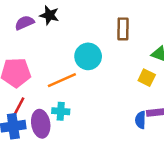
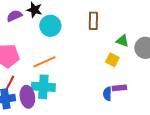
cyan circle: (88, 56) -> (50, 26), moved
cyan cross: (61, 111) -> (43, 87), size x1.6

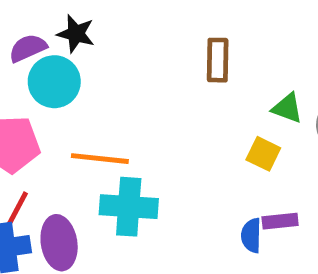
cyan circle: (50, 26) -> (54, 82), moved
orange line: (44, 62) -> (100, 159), turned 30
cyan cross: (43, 87) -> (129, 207), moved

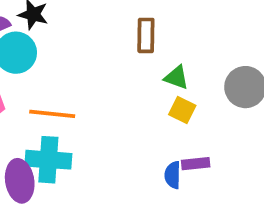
green triangle: (287, 108) -> (176, 78), moved
cyan cross: (129, 207) -> (48, 160), moved

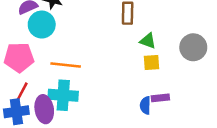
yellow square: (182, 110) -> (152, 62), turned -30

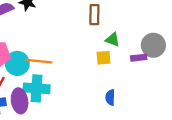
cyan circle: (42, 25) -> (17, 63), moved
yellow square: (152, 62) -> (103, 58), moved
purple rectangle: (160, 98) -> (139, 58), moved

